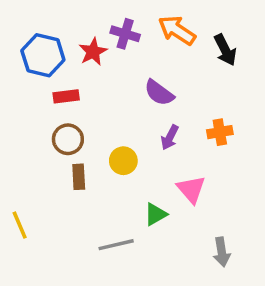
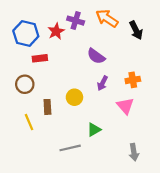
brown circle: (68, 139) -> (25, 84), moved
pink triangle: (191, 189) -> (125, 106), moved
yellow line: (20, 225) -> (29, 122), moved

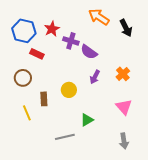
purple cross: (76, 21) -> (71, 41), moved
red rectangle: (40, 58) -> (37, 54), turned 32
orange cross: (133, 80) -> (123, 74), turned -32
pink triangle: (125, 106) -> (124, 107), moved

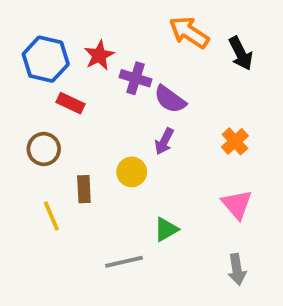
purple arrow: (95, 77) -> (164, 141), moved

